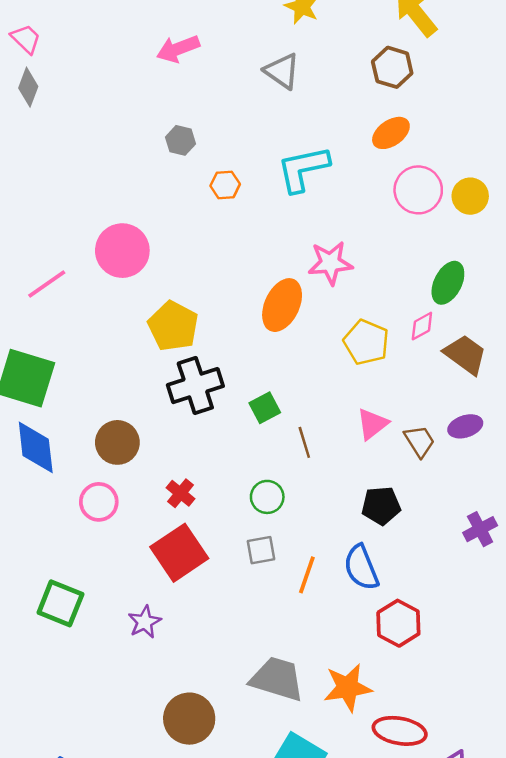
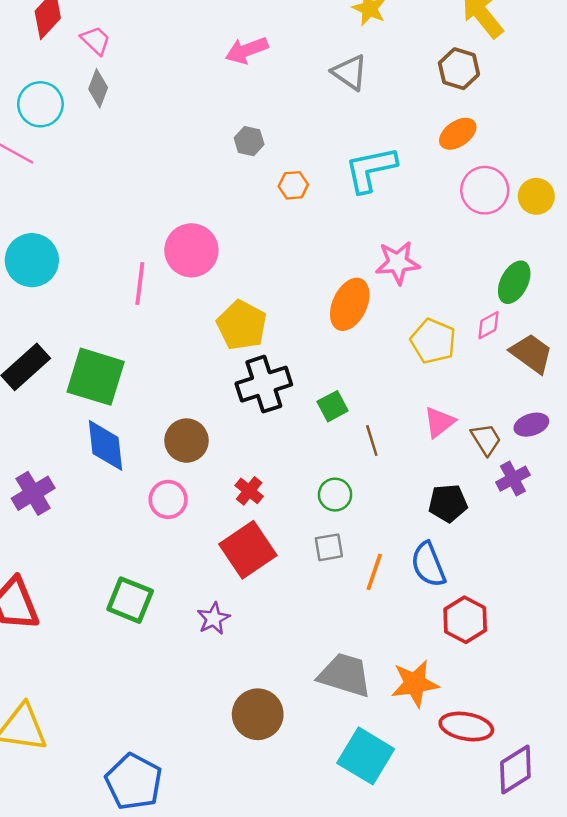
pink line: (47, 284) -> (140, 283), moved, turned -48
purple cross: (480, 529) -> (513, 479), moved

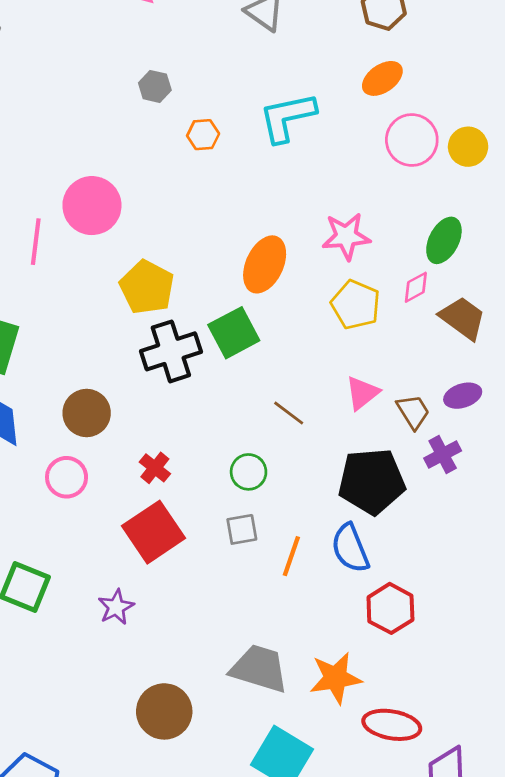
pink star: (398, 263) -> (346, 236), moved
green square: (333, 406) -> (234, 333), moved, size x1.5
brown line: (372, 441) -> (289, 413), turned -36
black pentagon: (448, 503) -> (372, 481), size x1.6

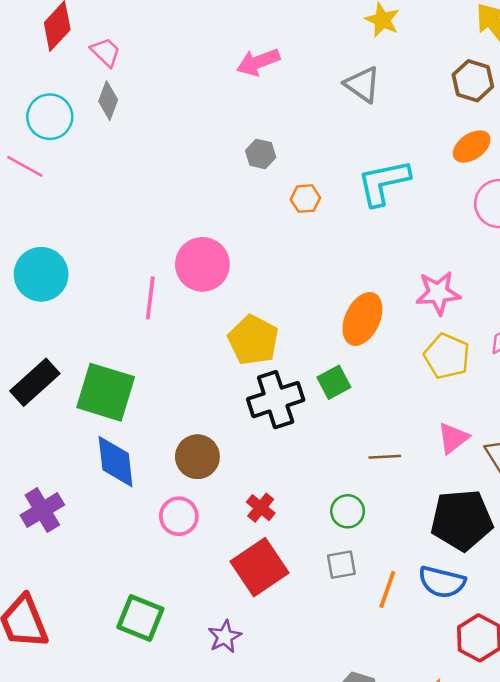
green square: (234, 333) -> (334, 382), size x0.7
brown line: (289, 413) -> (385, 457), turned -40
blue semicircle: (350, 548) -> (442, 582), turned -54

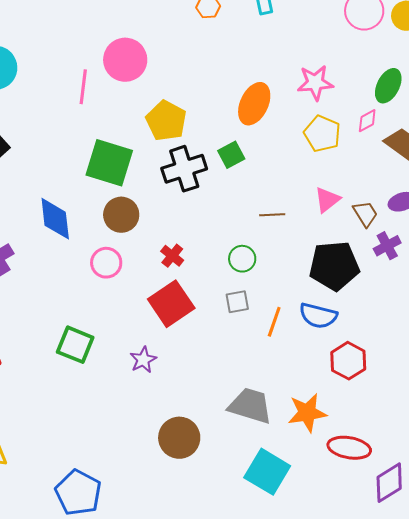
green square: (106, 392) -> (109, 163), moved

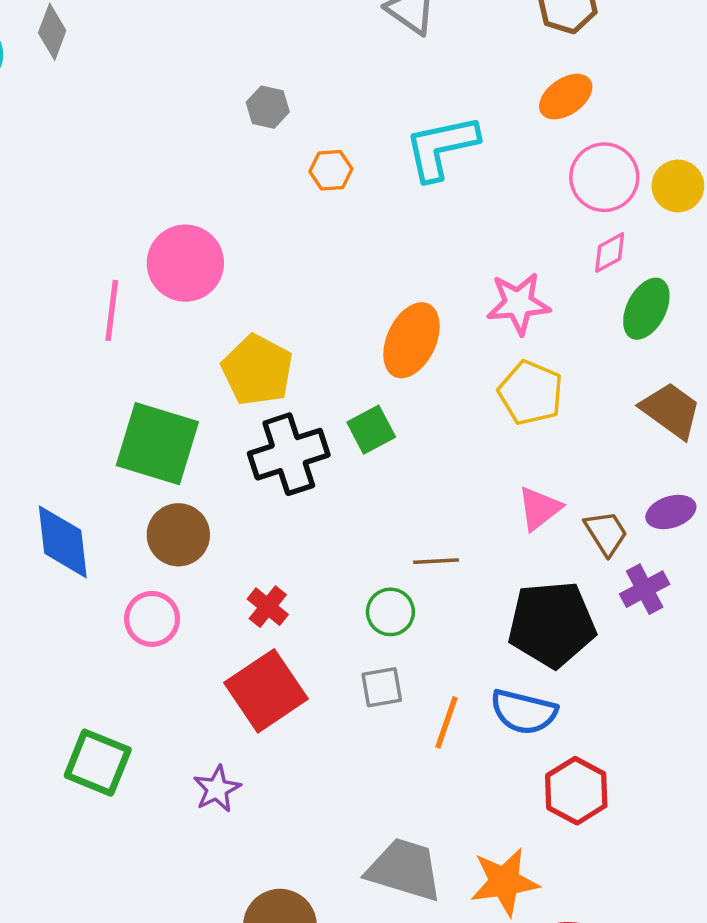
pink diamond: (367, 121) -> (610, 253), moved
brown line: (272, 215) -> (436, 561), moved

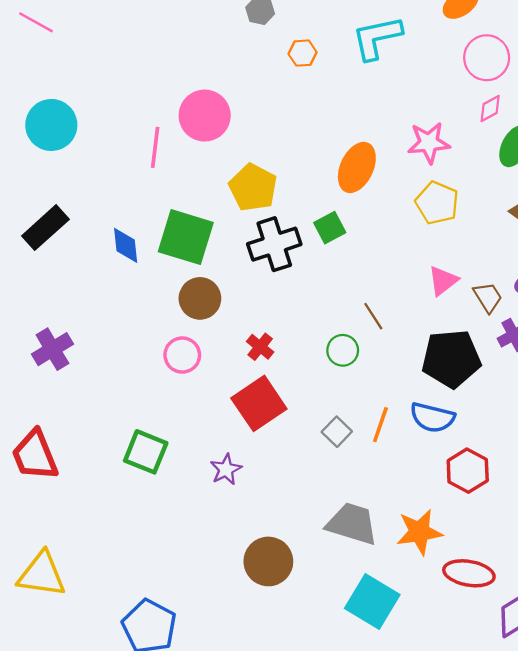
blue diamond: (63, 542) -> (126, 245), moved, size x0.7
brown line: (436, 561) -> (373, 316), turned 60
gray square: (382, 687) -> (337, 432), moved, turned -36

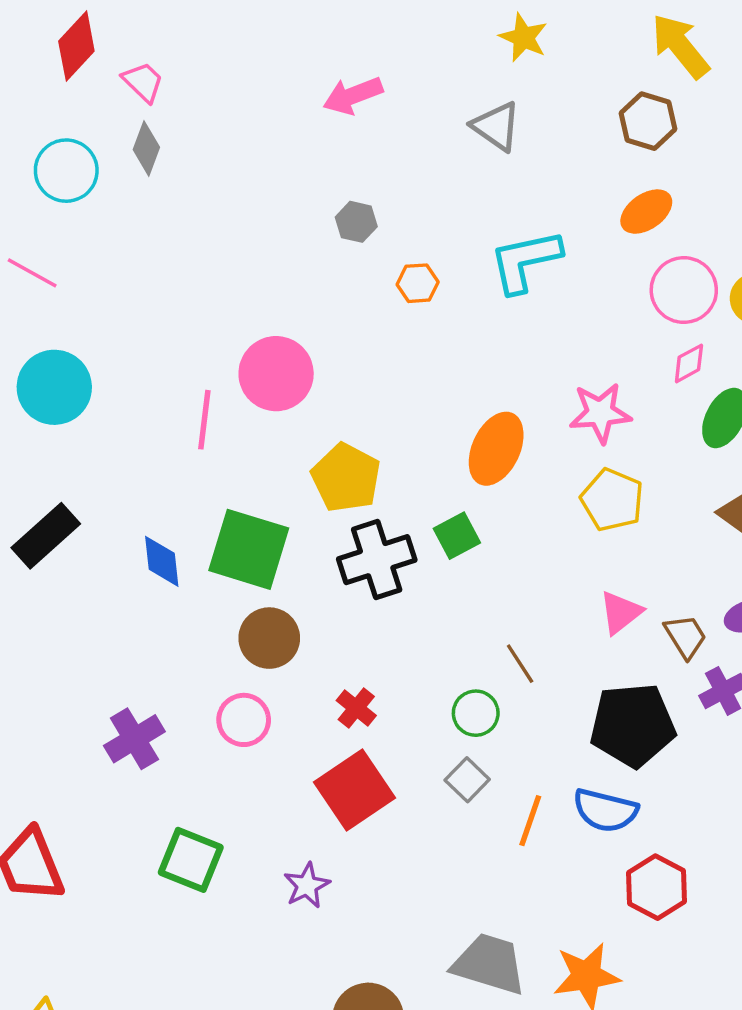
pink line: (36, 22) -> (32, 273), moved
purple cross: (52, 349) -> (134, 739), moved
gray square: (337, 432) -> (467, 780), moved

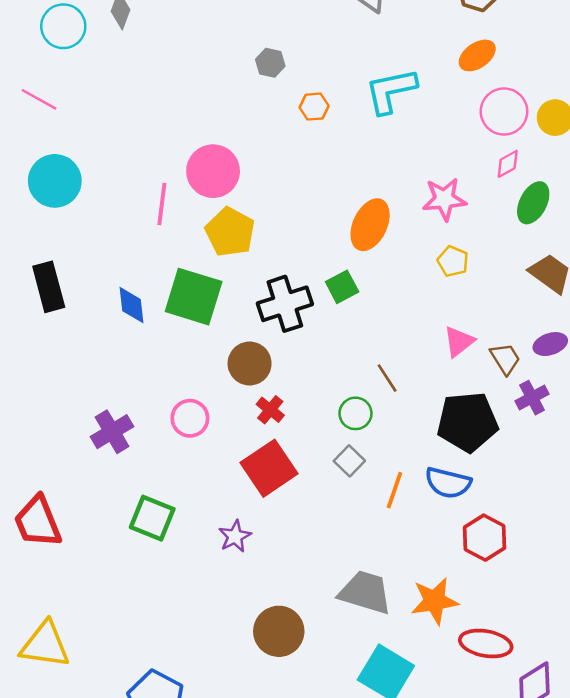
yellow pentagon: (346, 478) -> (230, 232), moved
yellow pentagon: (612, 500) -> (453, 261), size x0.7
black rectangle: (46, 536) -> (49, 287), turned -63
brown circle: (269, 638) -> (250, 363), moved

